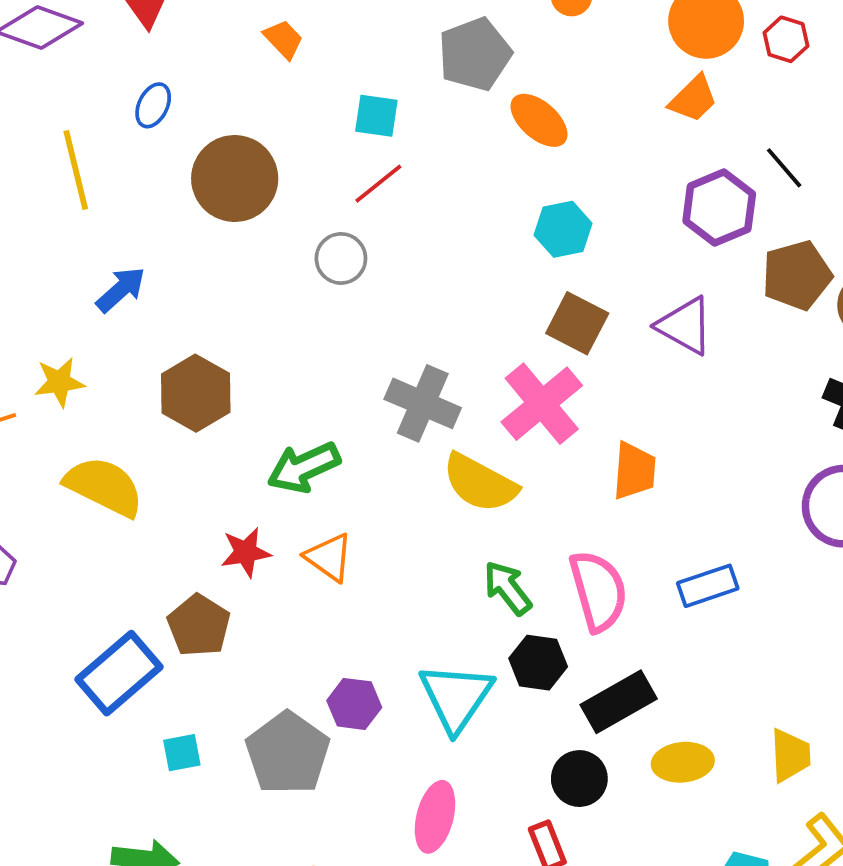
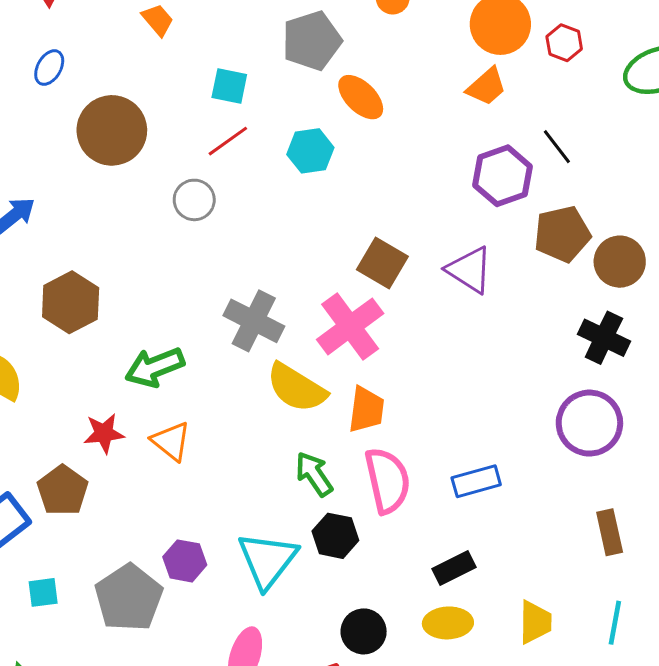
cyan hexagon: (563, 229) -> (310, 151), moved
orange trapezoid: (634, 471) -> (366, 410), moved
black rectangle: (619, 702) -> (454, 568), moved, size x0.7

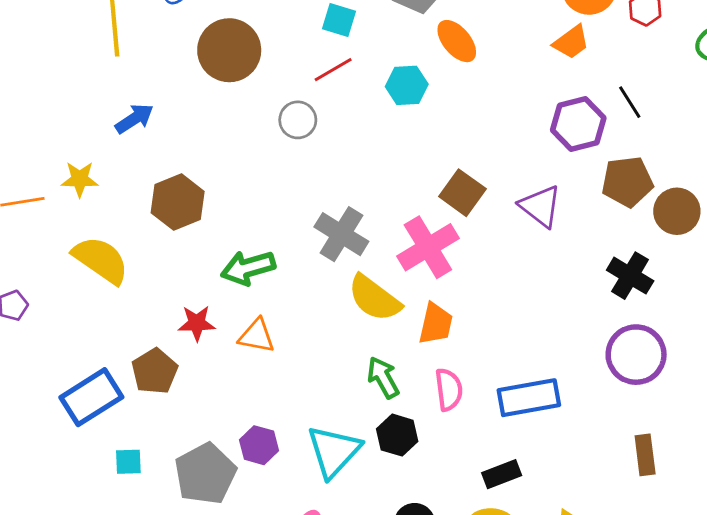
black cross: (604, 338) -> (630, 276), moved
orange triangle: (171, 441) -> (257, 336), turned -33
pink semicircle: (387, 481) -> (449, 390), size x0.7
blue rectangle: (476, 481) -> (529, 398), size x1.4

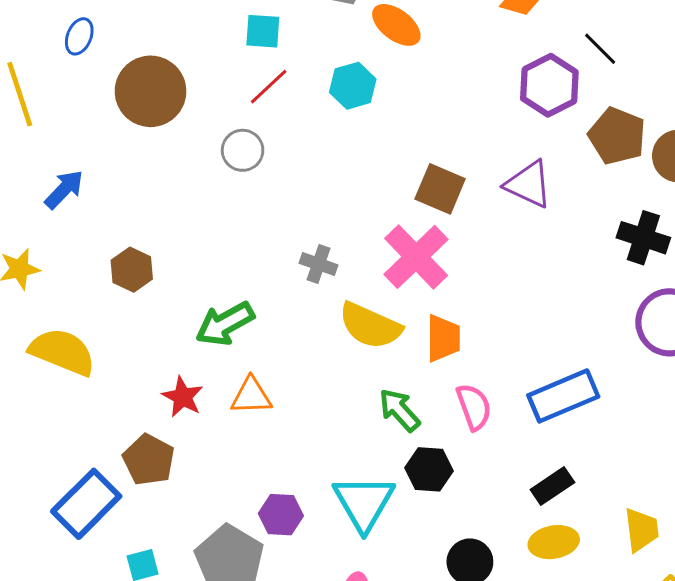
brown pentagon: (627, 182) -> (617, 136), turned -30
brown hexagon: (178, 202) -> (132, 270), size x0.7
gray cross: (341, 234) -> (318, 264), size x0.6
red star: (197, 323) -> (183, 397), turned -30

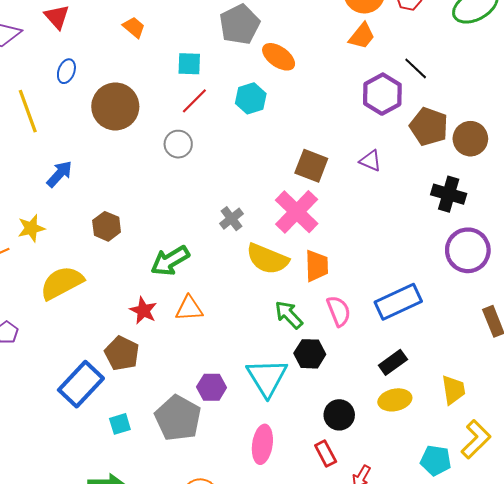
purple triangle: (529, 184) -> (371, 161), size x0.7
gray cross: (318, 264) -> (231, 219), turned 35
yellow semicircle: (62, 352) -> (62, 283), turned -48

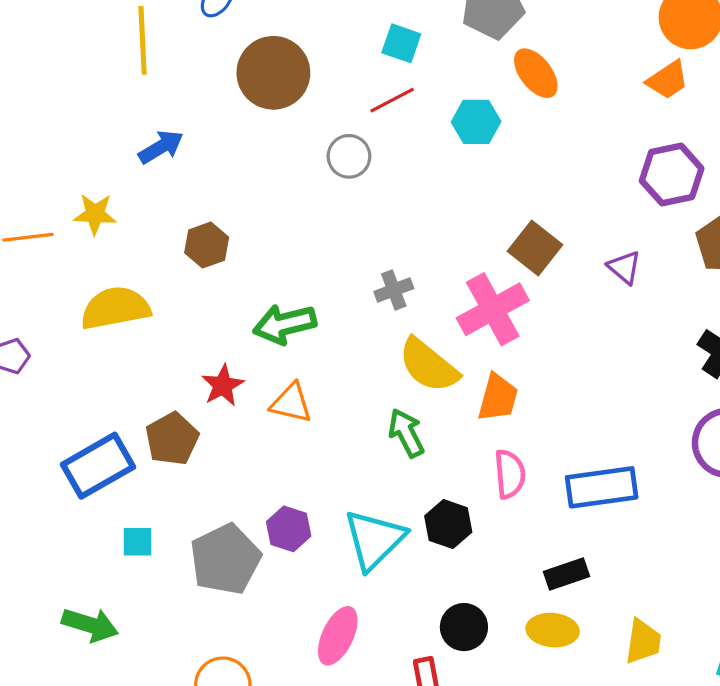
green arrow: (289, 315) -> (406, 433), moved

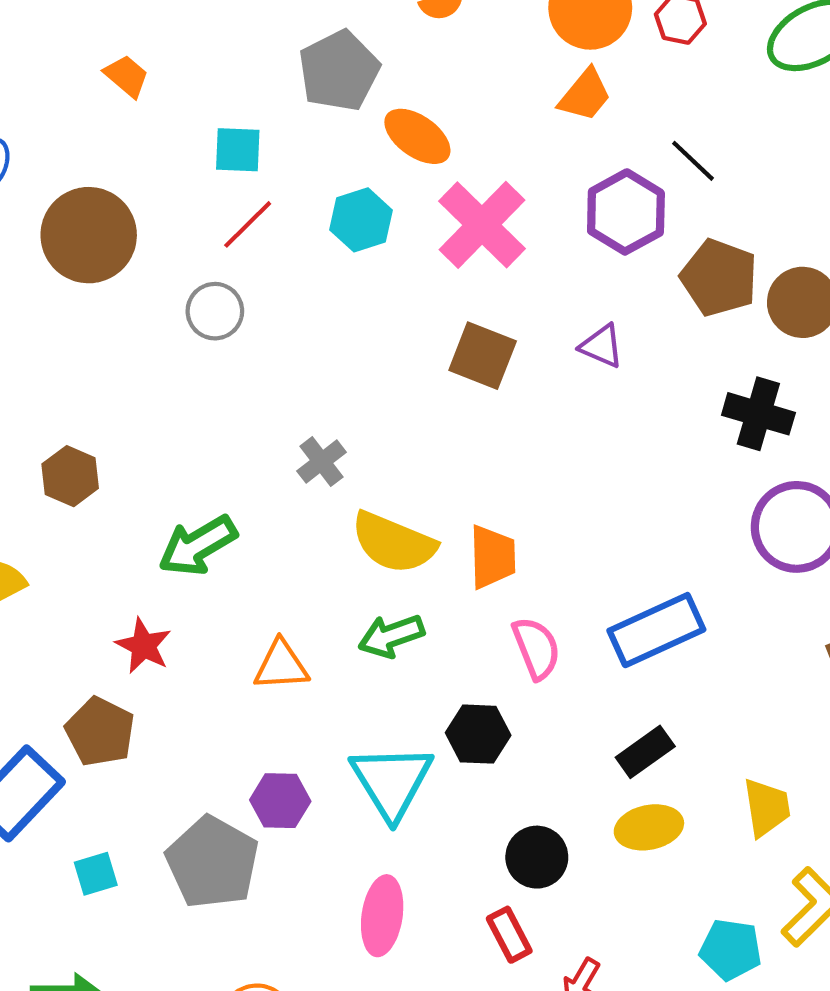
pink cross: (493, 309) -> (482, 225), moved
orange triangle: (291, 403) -> (281, 665), moved
green arrow: (406, 433) -> (391, 636), turned -66

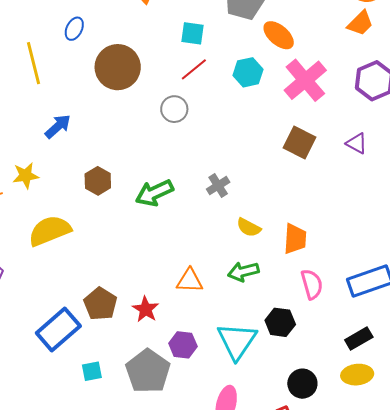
yellow semicircle: (394, 543) -> (249, 227), size x0.6
green arrow: (198, 546) -> (154, 193), moved
red star: (143, 646) -> (146, 309), moved

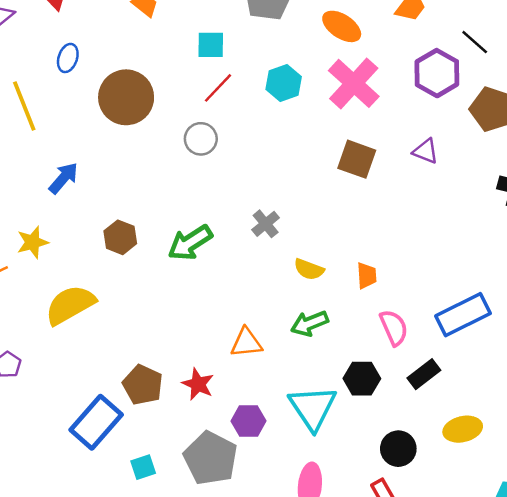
orange ellipse: (279, 35) -> (342, 26), moved
orange trapezoid: (295, 239) -> (367, 276), size x0.7
black rectangle: (359, 338) -> (424, 374), moved

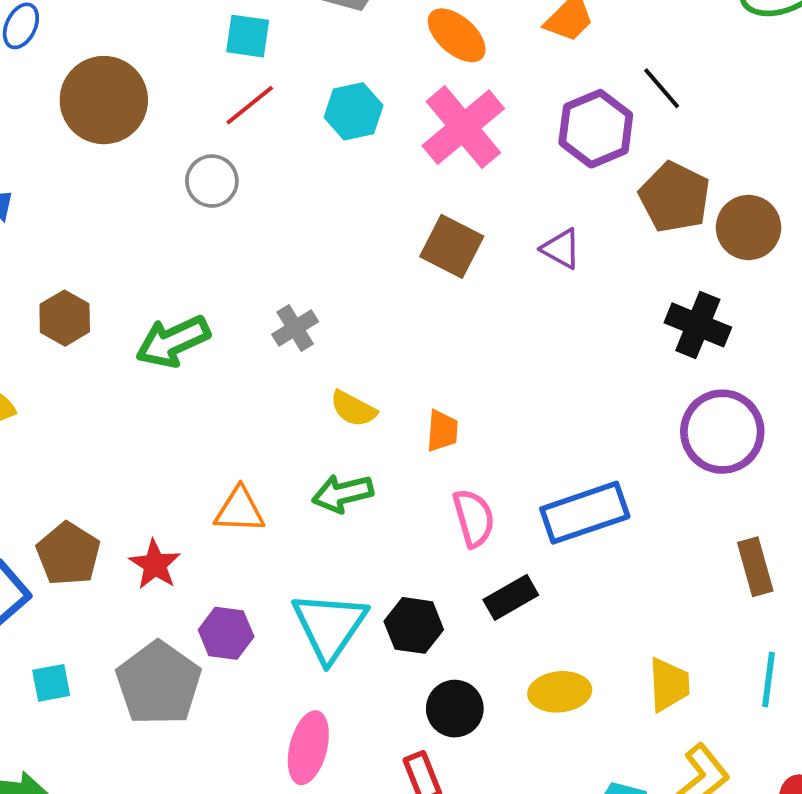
black hexagon: (362, 379) -> (414, 625), moved

